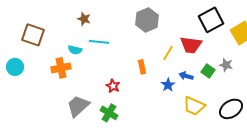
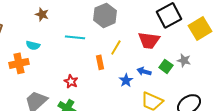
cyan line: (99, 42) -> (75, 37), moved
yellow line: (168, 53) -> (116, 47), moved

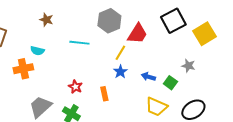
red trapezoid: (149, 40) -> (137, 34), moved, turned -65
orange rectangle: (100, 62) -> (104, 94), moved
green square: (166, 66) -> (170, 83), moved
blue star: (126, 80) -> (120, 72), moved

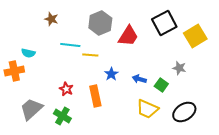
brown star: (46, 20) -> (51, 19), moved
yellow line: (120, 53) -> (90, 55), moved, turned 63
orange rectangle: (104, 94) -> (95, 96), size x1.5

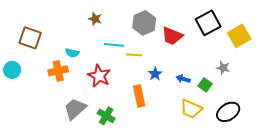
red trapezoid: (128, 36) -> (172, 36), turned 80
red star: (66, 89) -> (99, 76), moved, size x1.6

